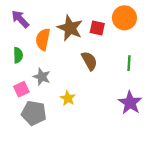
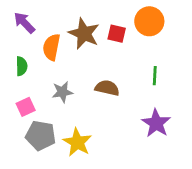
brown semicircle: (89, 61) -> (107, 88), moved, turned -48
gray star: (42, 77) -> (62, 92), moved, turned -30
yellow star: (68, 98) -> (77, 142), moved, size x1.5

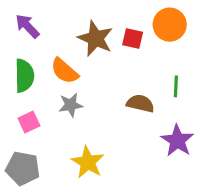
orange semicircle: (51, 47) -> (65, 71), moved, turned -60
green semicircle: (22, 66) -> (24, 76), size x1.5
brown semicircle: (107, 88) -> (140, 103), moved
gray pentagon: (41, 135) -> (23, 168), moved

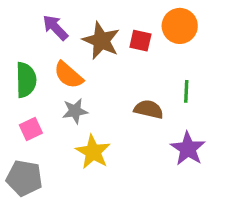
purple arrow: (27, 26) -> (55, 28), moved
yellow star: (88, 162) -> (93, 152), moved

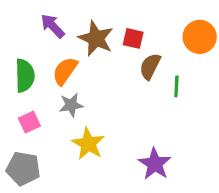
orange circle: (180, 26) -> (200, 37), moved
orange semicircle: (68, 75) -> (65, 71), turned 84
brown semicircle: (149, 109) -> (150, 66), moved, turned -76
purple star: (188, 149) -> (155, 164), moved

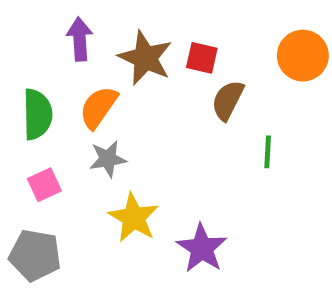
purple arrow: (53, 26) -> (80, 39), turned 40
green line: (176, 86) -> (268, 152), moved
purple star: (155, 164) -> (202, 248), moved

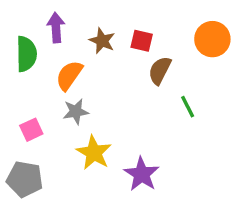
brown star: (145, 58) -> (102, 41), size x0.7
green semicircle: (37, 114) -> (26, 54), moved
green line: (268, 152) -> (188, 107), turned -30

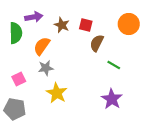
purple arrow: (56, 28) -> (34, 17), turned 84
green line: (188, 107) -> (114, 65), turned -32
purple star: (142, 174) -> (112, 99), moved

